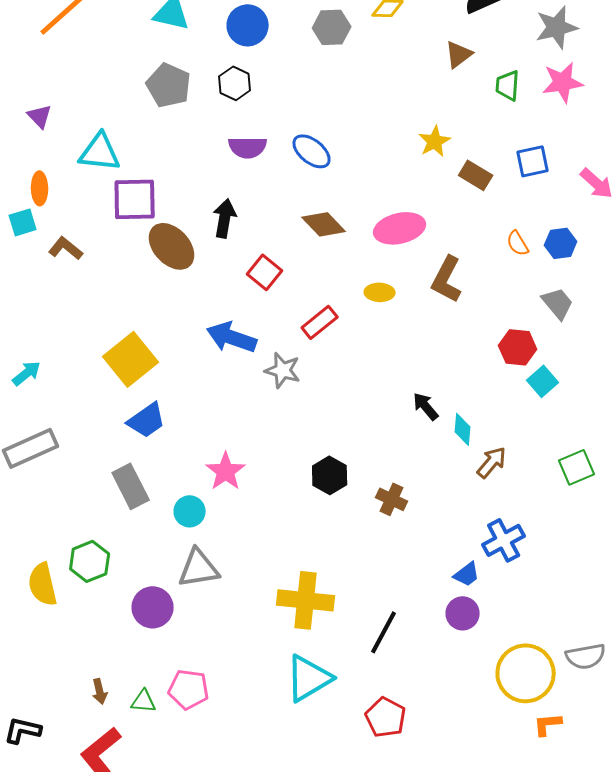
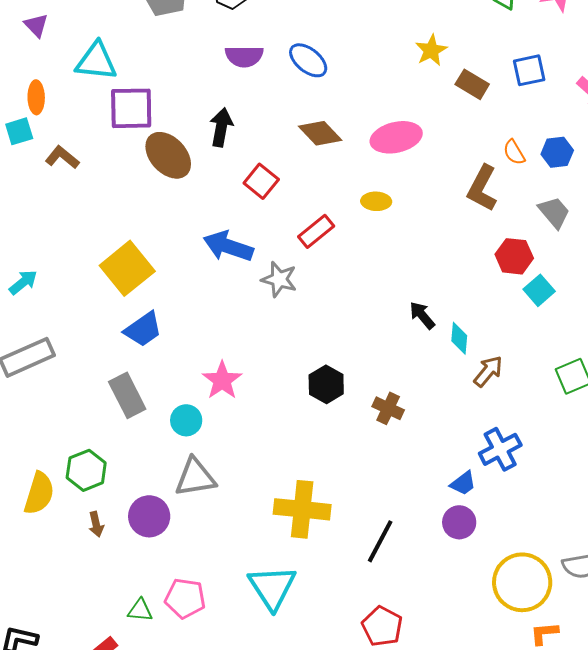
brown L-shape: (447, 279) -> (482, 188), moved
yellow semicircle: (43, 584) -> (39, 493), turned -150
cyan triangle: (309, 678) -> (272, 587), moved, turned -32
brown arrow: (100, 691) -> (96, 524), moved

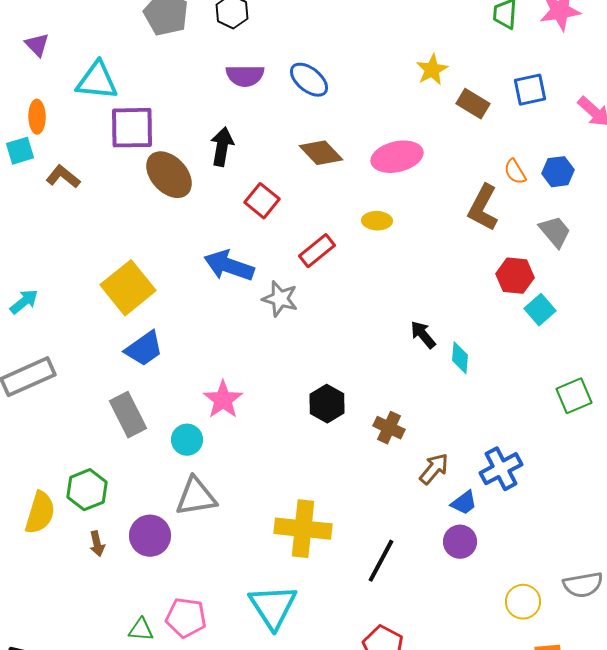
brown arrow: (488, 371) -> (434, 469), moved
yellow circle: (522, 582) -> (523, 602), size x0.6

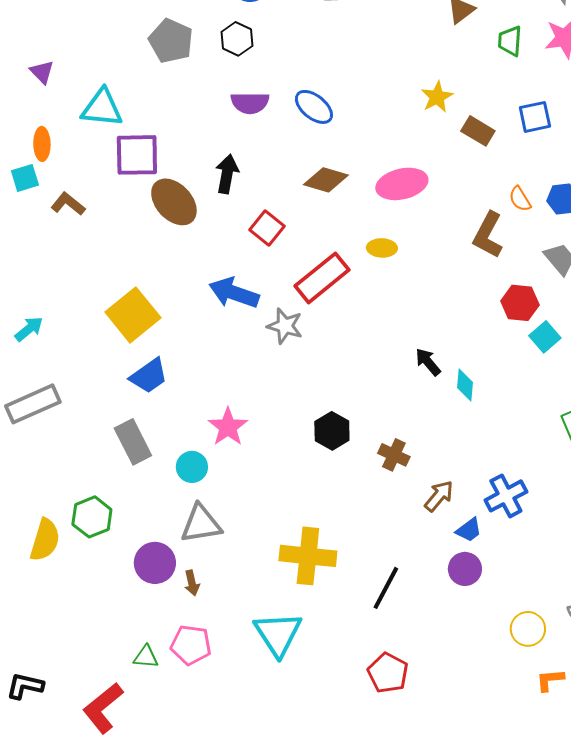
brown diamond: (321, 153) -> (326, 180), turned -30
red rectangle: (317, 251) -> (322, 278), size x1.5
brown arrow: (97, 544) -> (192, 583), moved

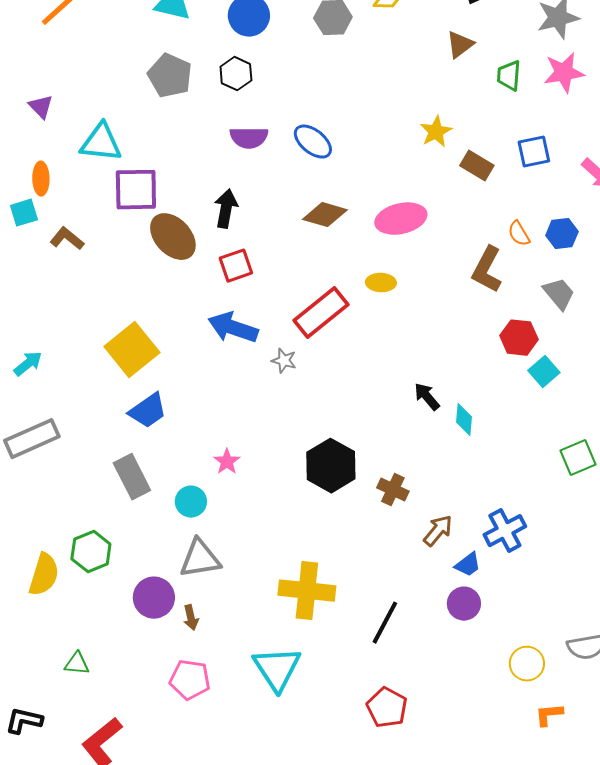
red square: (267, 228) -> (236, 266), moved, turned 32
gray star: (285, 326) -> (284, 361), size x0.7
pink star: (228, 427) -> (227, 462), size x0.7
black hexagon: (332, 431) -> (331, 466), size x1.4
green triangle: (146, 657) -> (77, 664), moved

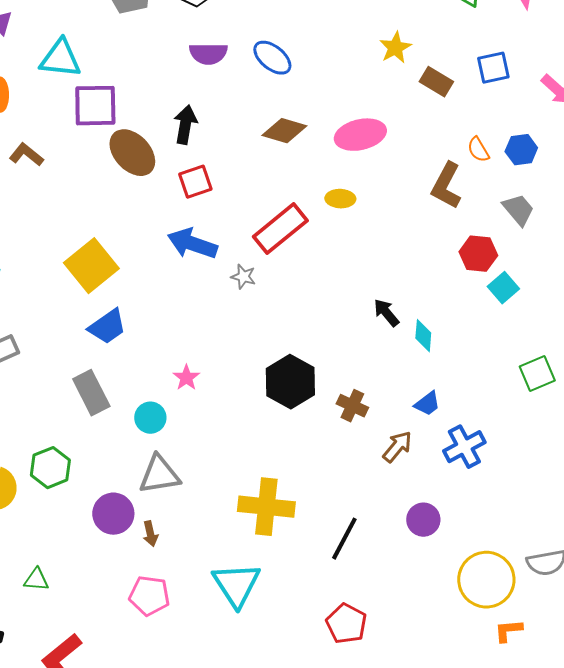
blue trapezoid: (468, 565) -> (427, 404), moved
yellow circle: (527, 664) -> (486, 580), size x1.6

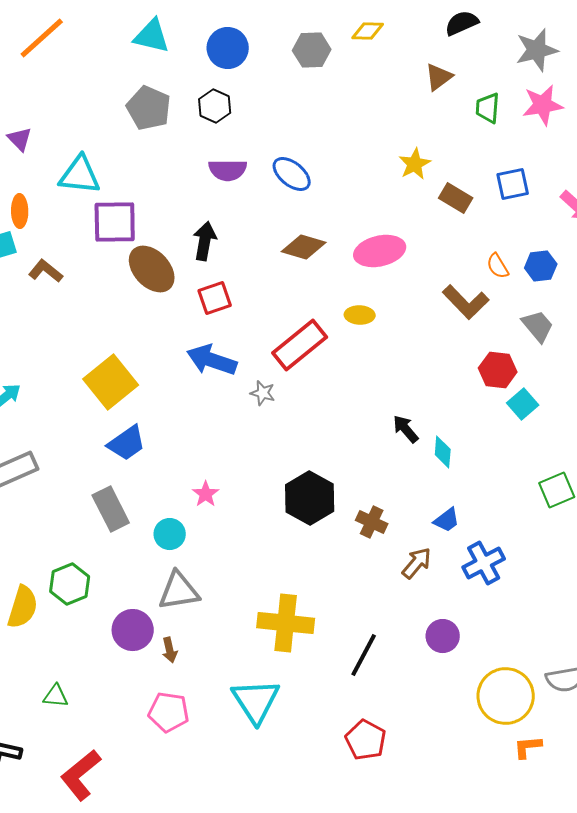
brown L-shape: (446, 186) -> (466, 302), turned -72

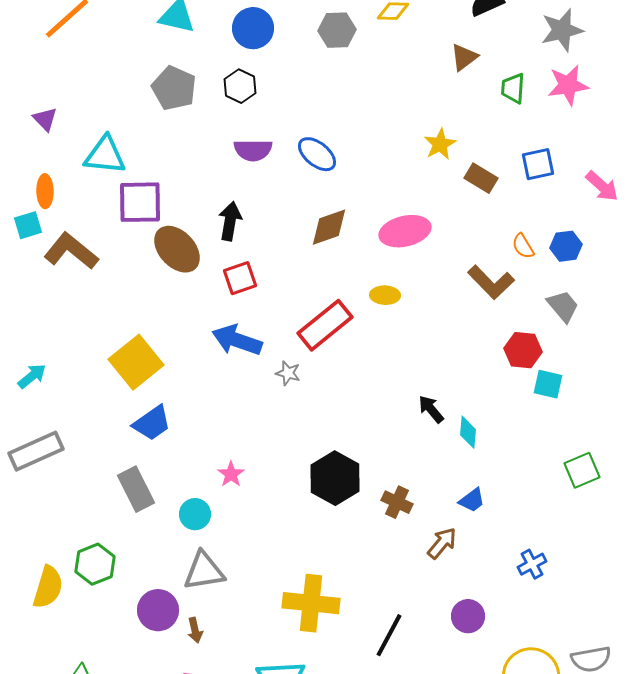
brown diamond: (304, 247) -> (329, 227), turned -36
brown L-shape: (46, 271) -> (71, 251), size x1.6
cyan square: (523, 404) -> (548, 384), turned -36
blue cross: (484, 563) -> (532, 564), moved, size x0.7

